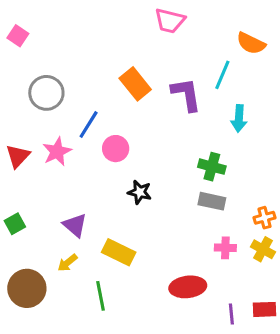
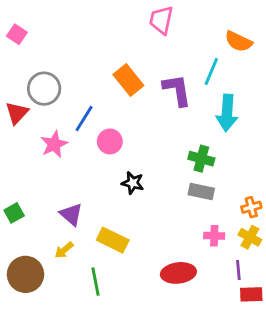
pink trapezoid: (170, 21) -> (161, 20), turned 88
cyan arrow: (239, 118) -> (227, 113), size x1.4
red triangle: (18, 156) -> (17, 113), moved
purple line: (231, 314) -> (238, 270), moved

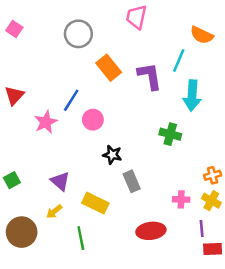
gray circle: (44, 89) -> (78, 34), moved
gray rectangle: (201, 191) -> (132, 181), moved, turned 55

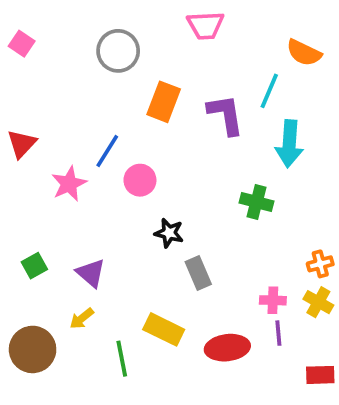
pink trapezoid: (136, 17) -> (206, 25), turned -105
orange rectangle: (109, 68) -> (164, 102), turned 60
green square: (12, 180) -> (34, 266), moved
yellow rectangle: (95, 203) -> (164, 329), moved
purple line: (202, 228) -> (278, 333), moved

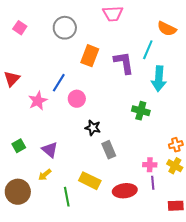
pink square: (22, 44) -> (20, 28), moved

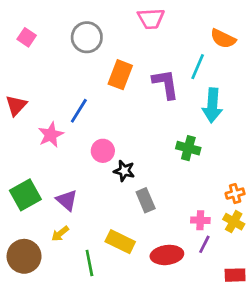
pink circle: (77, 99) -> (103, 151), moved
green square: (19, 146) -> (25, 195), size x1.6
purple line: (153, 183) -> (204, 244), turned 32

